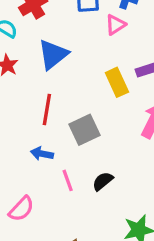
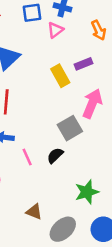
gray square: (85, 130) -> (70, 128), moved

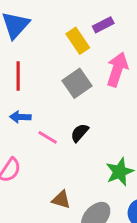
gray square: (70, 128) -> (77, 83), moved
pink line: (27, 157) -> (48, 137), turned -30

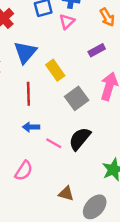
yellow rectangle: (78, 41) -> (55, 70), moved
black semicircle: (80, 133) -> (80, 139), size x1.5

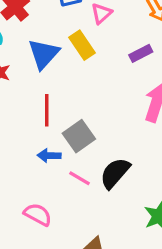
yellow rectangle: (55, 70) -> (82, 45), moved
gray square: (77, 98) -> (79, 136), moved
pink semicircle: (24, 171) -> (38, 214), turned -96

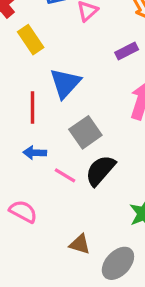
yellow rectangle: (82, 45) -> (31, 40), moved
blue triangle: (44, 54) -> (65, 83), moved
gray square: (79, 136) -> (85, 132), moved

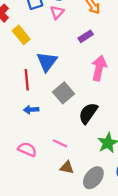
black semicircle: (100, 170) -> (88, 113), moved
pink line: (65, 175) -> (60, 143), moved

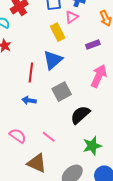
yellow rectangle: (21, 35) -> (58, 32), moved
brown triangle: (67, 167) -> (37, 163), moved, size x1.5

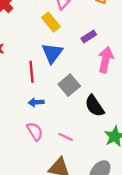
purple rectangle: (93, 45) -> (89, 37), moved
black semicircle: (80, 115) -> (95, 106), turned -70
pink semicircle: (18, 136) -> (35, 131), moved, turned 36

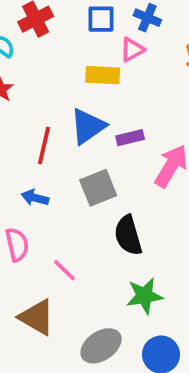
yellow rectangle: (51, 22) -> (103, 75), turned -66
purple rectangle: (89, 37) -> (130, 138), moved

